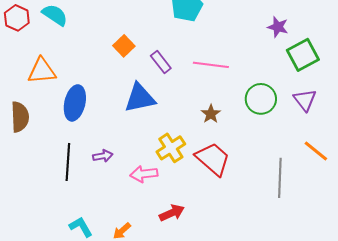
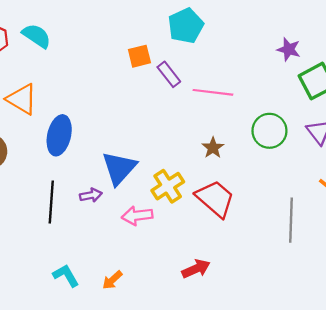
orange square: (124, 46) -> (139, 56), moved, turned 30
purple rectangle: (161, 62) -> (169, 74), moved
orange triangle: (42, 71) -> (22, 99), turned 36
blue triangle: (140, 98) -> (119, 168), moved, turned -36
red arrow: (172, 213) -> (196, 269), moved

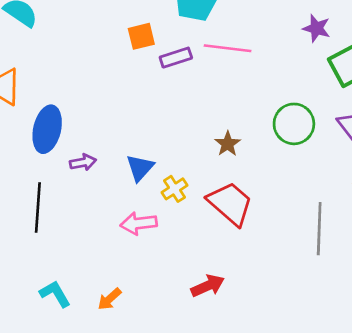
purple rectangle: (169, 74) -> (176, 58), turned -70
pink line: (213, 92) -> (228, 48), moved
blue triangle: (119, 168) -> (140, 168), moved, size x0.7
yellow cross: (168, 186) -> (175, 189), size x0.7
purple arrow: (91, 195) -> (83, 162), moved

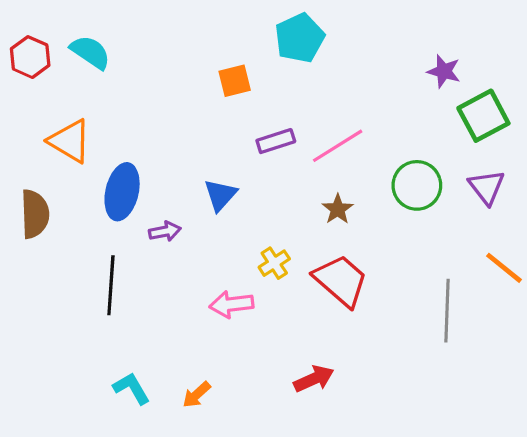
pink line: (228, 48) -> (338, 146), moved, turned -39
purple rectangle: (176, 58) -> (276, 141), moved
blue triangle: (140, 168) -> (220, 195), moved

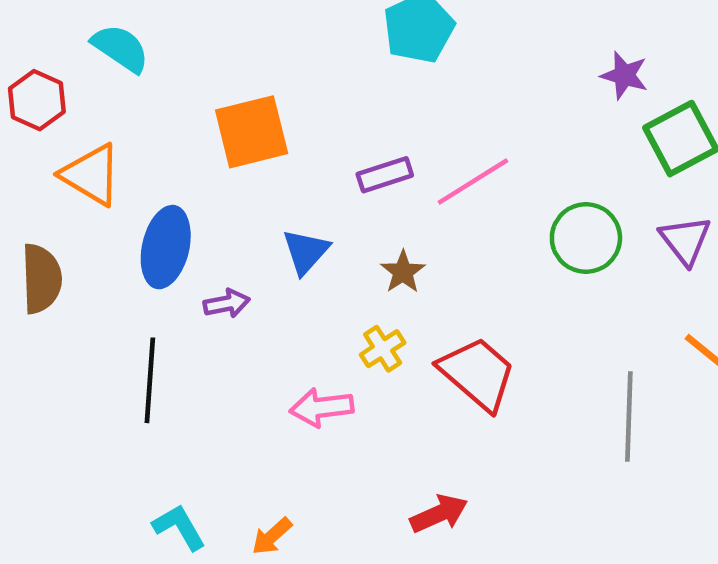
red hexagon: (30, 57) -> (37, 100), moved
orange square: (235, 81) -> (252, 132), moved, size x1.6
brown star: (338, 209) -> (403, 272), moved

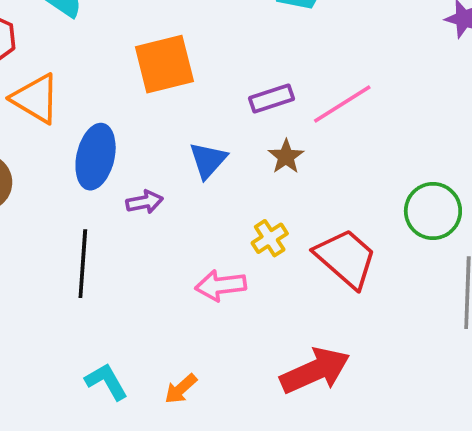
green circle: (586, 238) -> (433, 211), moved
brown star: (403, 272) -> (286, 157), moved
red arrow: (439, 514) -> (315, 371), size x1.5

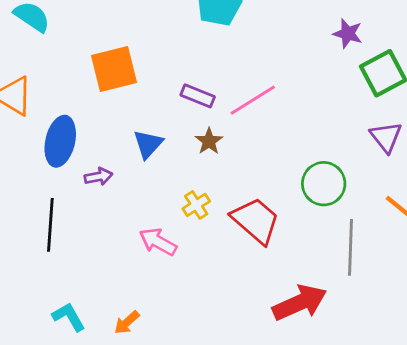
purple rectangle: (272, 99) -> (198, 96), turned 40
pink arrow: (221, 285) -> (158, 242), turned 36
red arrow: (315, 371) -> (300, 303), moved

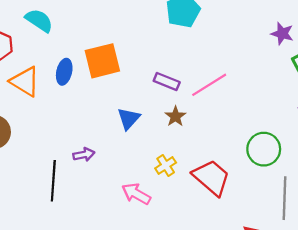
blue ellipse: (60, 141) -> (64, 72), moved, size x0.7
purple arrow: (98, 177) -> (84, 155), moved

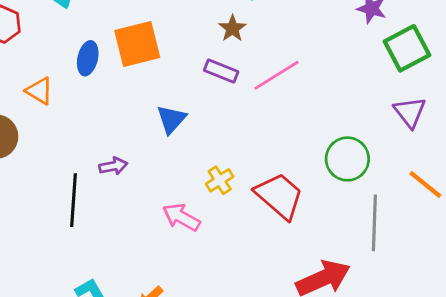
orange triangle: (25, 82) -> (39, 91), moved, size x0.7
brown star: (175, 116) -> (232, 28), moved

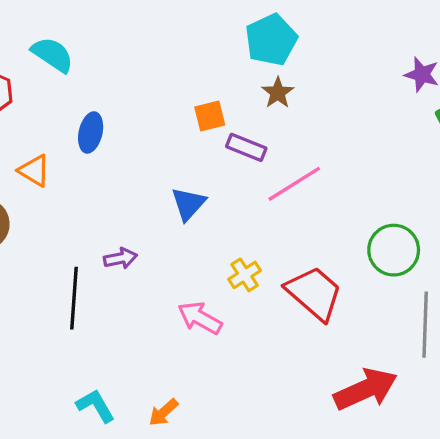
brown star: (232, 28) -> (278, 93), moved
orange square: (137, 44) -> (210, 116), moved, size x0.6
pink line: (276, 75) -> (294, 184), moved

